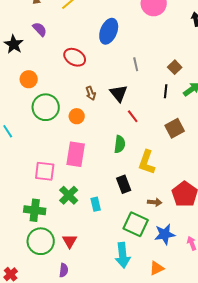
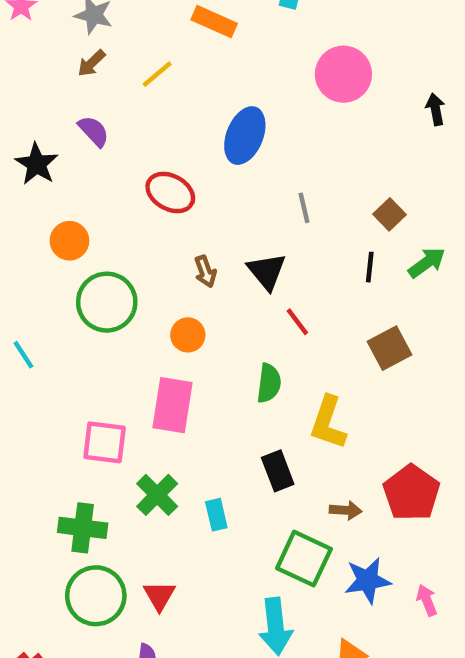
orange circle: (77, 116) -> (188, 335), moved

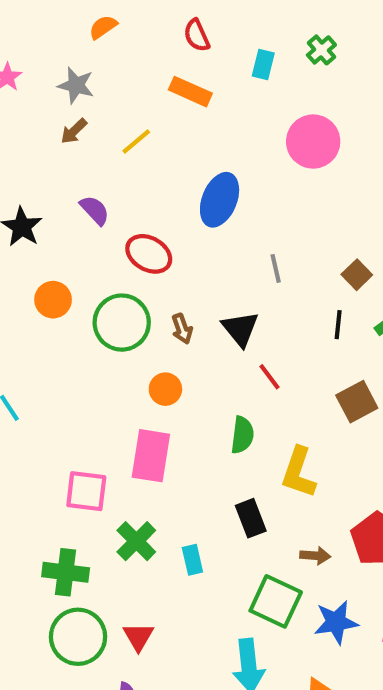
purple semicircle: (94, 131) -> (95, 210), moved
green circle: (107, 302) -> (122, 323), moved

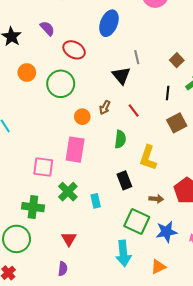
black line: (338, 325) -> (168, 93), moved
brown arrow: (182, 329) -> (105, 107), moved, turned 48
black triangle: (240, 329) -> (121, 76), moved
green circle: (78, 637) -> (17, 239), moved

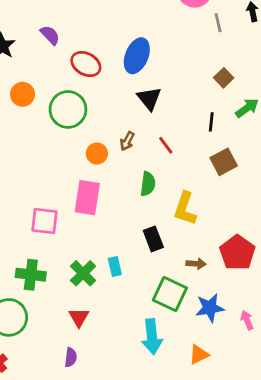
blue ellipse: (109, 23) -> (137, 56), moved
gray line: (137, 57) -> (218, 23), moved
green cross: (68, 192) -> (83, 273), moved

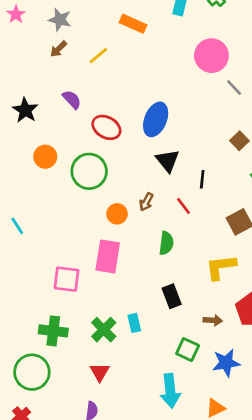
gray line: (218, 23) -> (234, 88), turned -30
black line: (211, 122) -> (202, 179), moved
yellow L-shape: (185, 209) -> (221, 267), moved, turned 64
green square: (170, 294) -> (188, 350), size x0.7

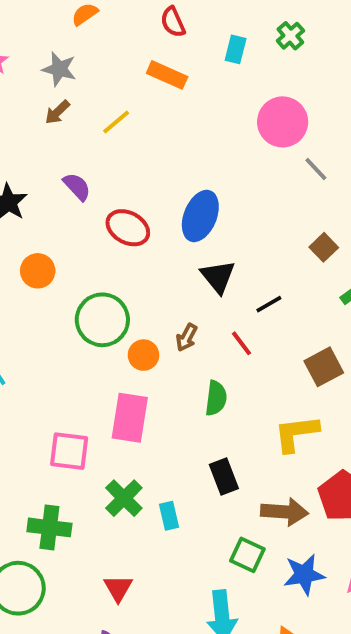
green circle: (89, 171) -> (102, 320), moved
black line: (202, 179) -> (269, 304), turned 54
brown arrow: (213, 320) -> (285, 512), size x1.6
green cross: (104, 330) -> (124, 498), moved

